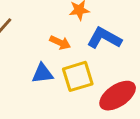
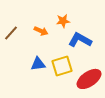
orange arrow: (60, 43) -> (41, 31), moved

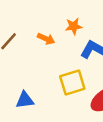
blue triangle: (38, 64) -> (25, 100), moved

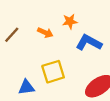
yellow square: (72, 82) -> (53, 72), moved

